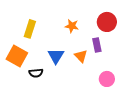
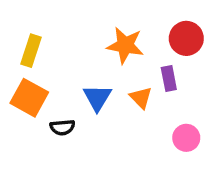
orange star: (72, 26) -> (125, 45), size x1.5
yellow rectangle: (30, 29) -> (31, 51), moved

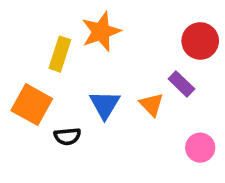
orange star: (125, 45) -> (101, 32), moved, turned -30
yellow rectangle: (31, 51) -> (60, 54), moved
purple rectangle: (169, 79) -> (181, 84), turned -35

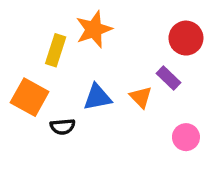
blue triangle: (105, 105) -> (97, 97), turned 48

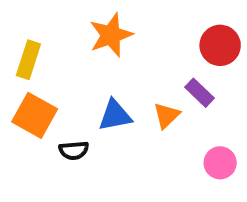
yellow rectangle: (56, 50) -> (28, 60), moved
orange triangle: (141, 97) -> (167, 115), turned 30

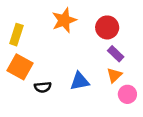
red circle: (220, 45) -> (107, 27), moved
blue triangle: (115, 115) -> (80, 81), moved
orange triangle: (167, 115) -> (114, 75), moved

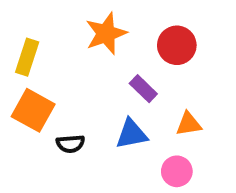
purple rectangle: (116, 54) -> (143, 89), moved
orange triangle: (114, 75) -> (189, 124), turned 35
pink circle: (127, 94) -> (177, 171), moved

